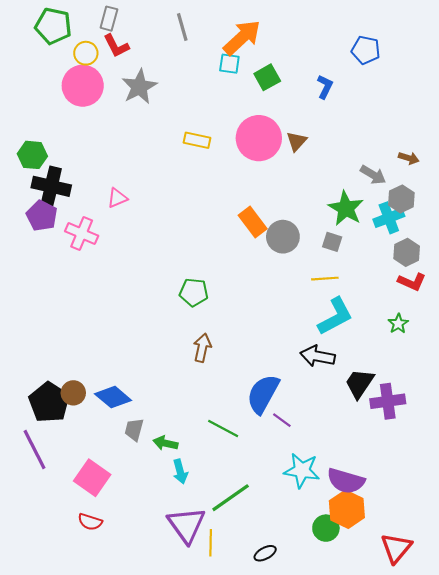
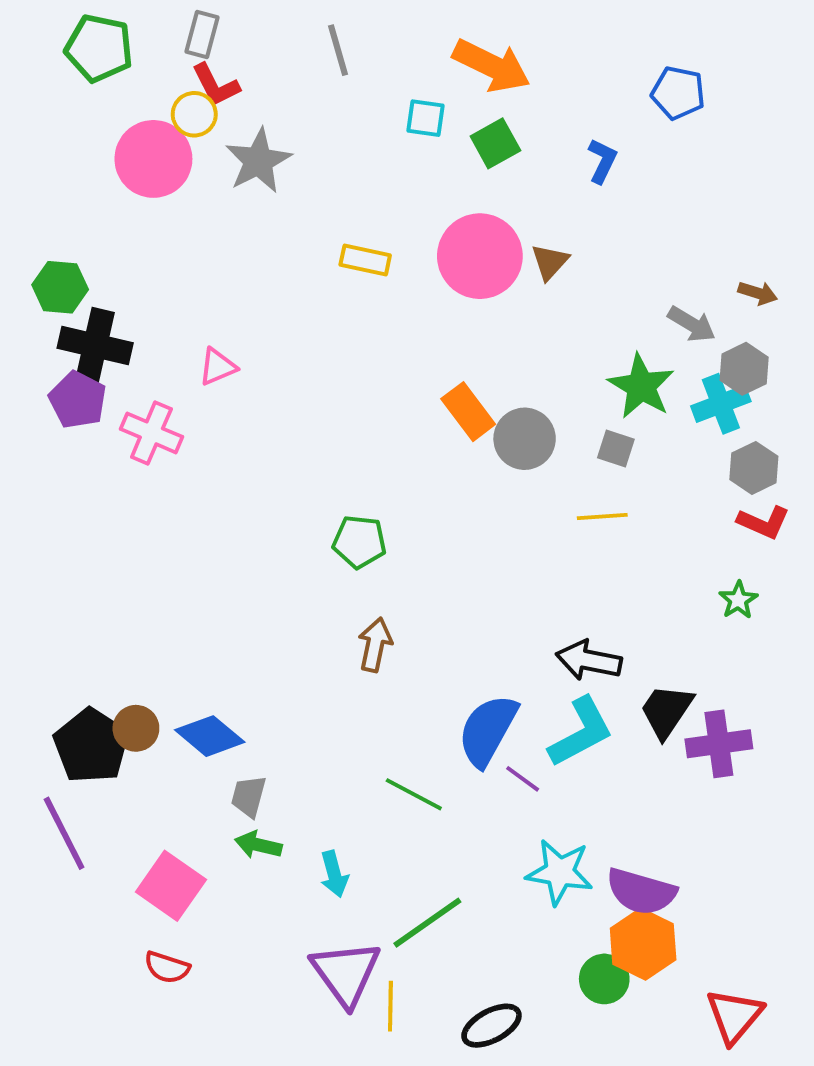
orange arrow: (242, 37) -> (492, 66), moved, turned 69
yellow circle: (86, 53) -> (194, 114), moved
cyan L-shape: (335, 316) -> (581, 732), moved
green arrow: (166, 443) -> (258, 845), moved
black ellipse: (265, 553) -> (492, 1026), size x1.4

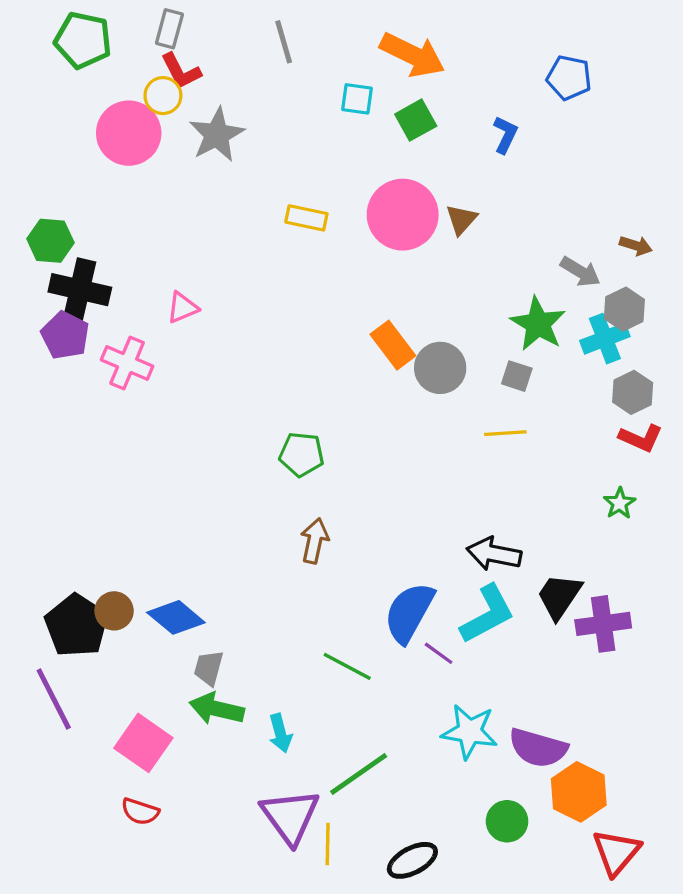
green arrow: (258, 845) -> (217, 709), size x1.4
orange hexagon: (643, 944) -> (579, 792), moved

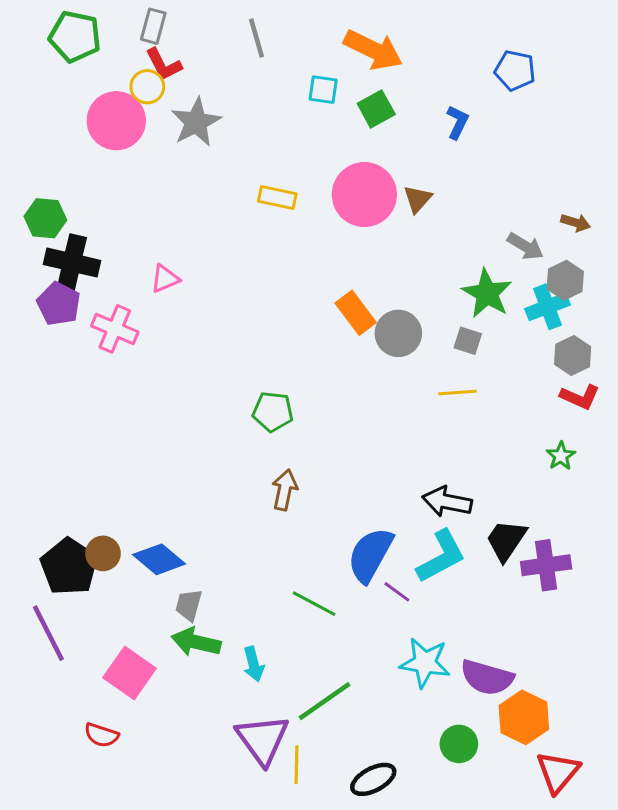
red semicircle: (140, 811) -> (101, 735), moved

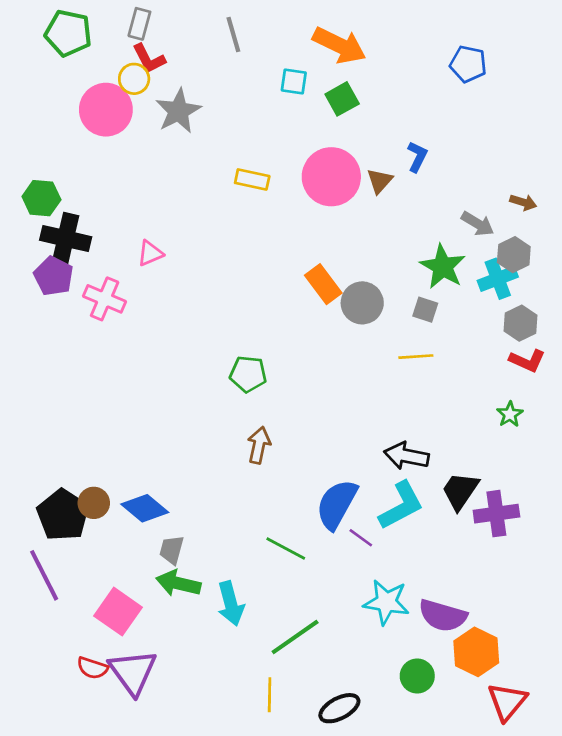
blue L-shape: (457, 122) -> (417, 157), moved
cyan arrow: (254, 664) -> (231, 604), size x1.4
purple triangle: (262, 740) -> (133, 672), moved

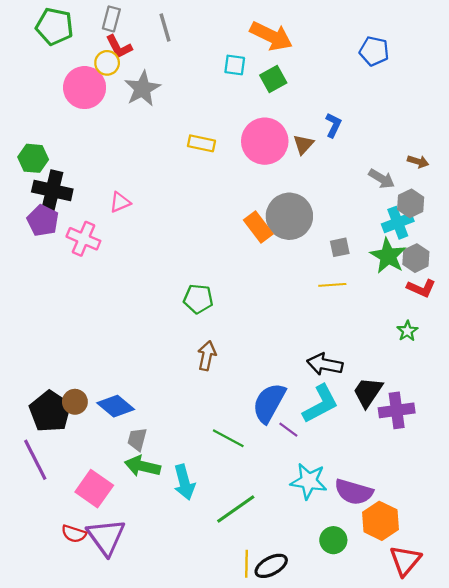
gray line: (233, 35) -> (165, 27), moved
green star: (443, 267) -> (388, 256), moved
gray circle: (362, 303) -> (289, 216), moved, size x1.4
gray square: (425, 310) -> (340, 247), turned -30
yellow line: (270, 695) -> (246, 564), moved

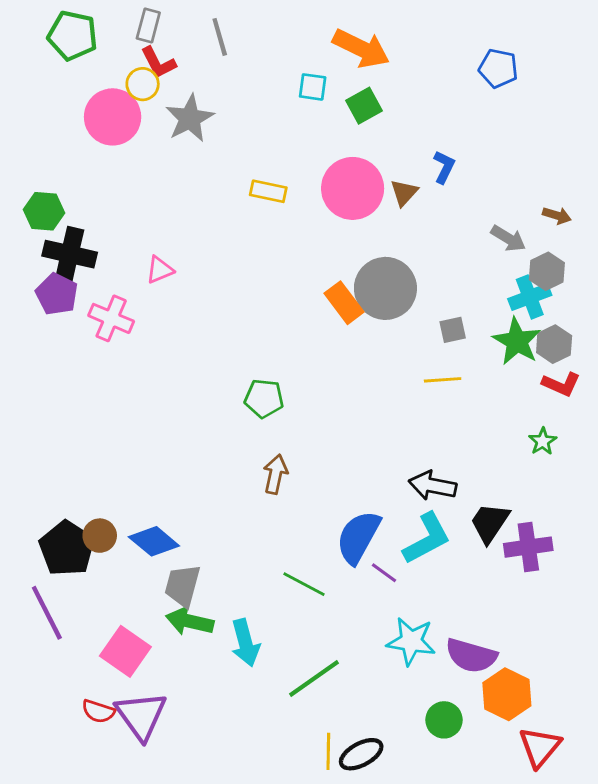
gray trapezoid: (137, 439) -> (183, 586), size x1.4

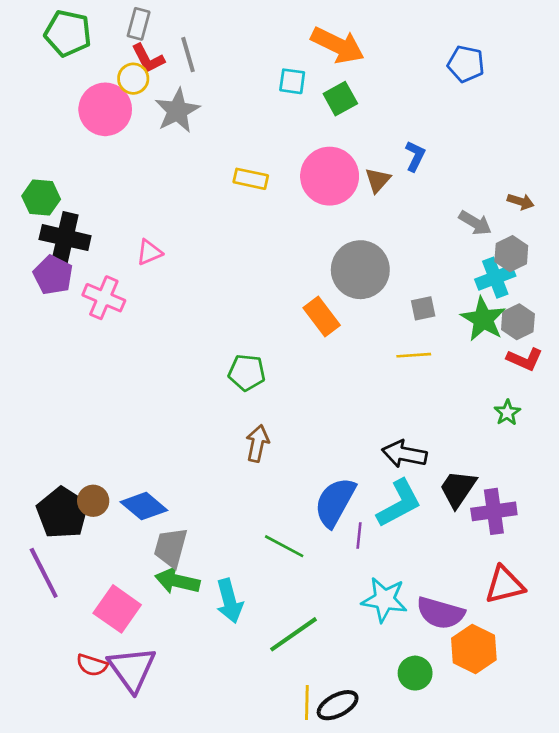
gray line: (220, 37) -> (188, 55), moved
orange rectangle: (344, 303) -> (322, 316), moved
purple line: (384, 573) -> (359, 535), turned 60
red triangle: (540, 747) -> (505, 585), moved, turned 36

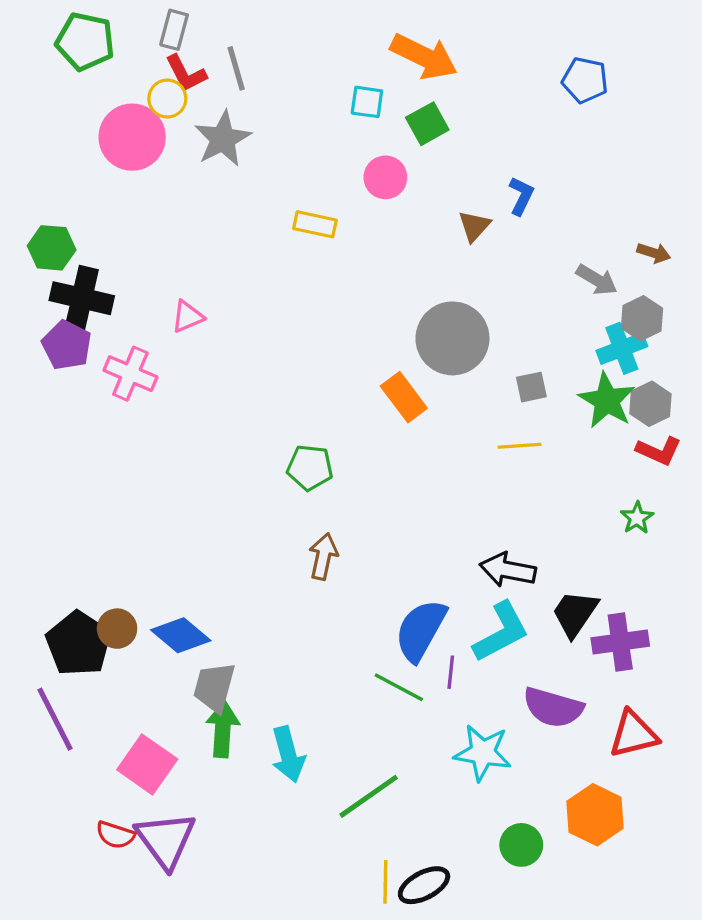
pink circle: (330, 176) -> (385, 177), moved, size x0.6
green line: (284, 546) -> (399, 687), moved
green arrow: (177, 581) -> (223, 729), turned 81
purple semicircle: (440, 613) -> (553, 707), moved

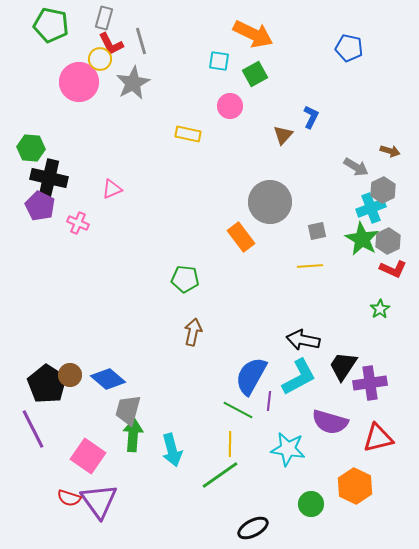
pink cross: (130, 374) -> (78, 223), size x0.7
yellow line: (385, 882) -> (230, 444), moved

